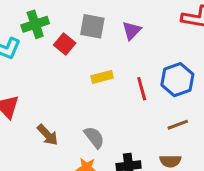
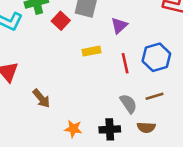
purple triangle: (132, 31) -> (119, 25), moved
gray semicircle: (94, 137) -> (128, 104), moved

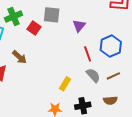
yellow rectangle: (91, 51) -> (65, 84), moved, turned -40
brown arrow: (41, 98) -> (19, 57), moved
gray semicircle: (128, 104) -> (93, 75), moved

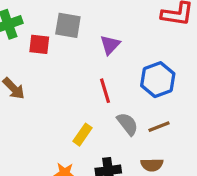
red square: (34, 28) -> (39, 44), turned -32
red line: (88, 54) -> (105, 91), moved

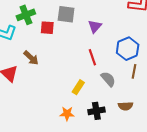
brown line: (159, 127) -> (134, 71), moved, turned -56

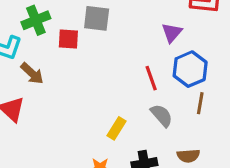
purple triangle: (95, 26) -> (172, 33), moved
red line: (92, 57) -> (151, 78), moved
brown arrow: (31, 58) -> (32, 73), moved

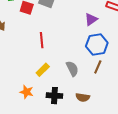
red line: (151, 78) -> (42, 40), moved

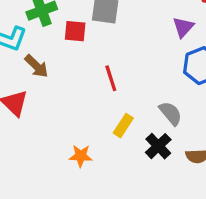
orange star: (27, 92) -> (81, 156), moved
black cross: (54, 96) -> (158, 146), moved, turned -35

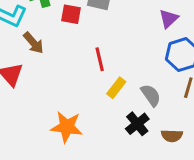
yellow rectangle: (123, 126) -> (116, 88), moved
orange star: (81, 156) -> (67, 127), size x1.5

